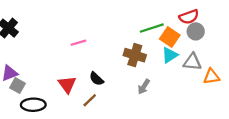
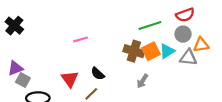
gray circle: (196, 31) -> (183, 34), moved
orange square: (170, 37) -> (151, 51), moved, turned 30
orange triangle: (211, 77) -> (201, 45), moved

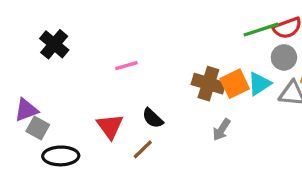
black cross: (14, 26) -> (54, 44), moved
green line: (150, 26) -> (261, 30), moved

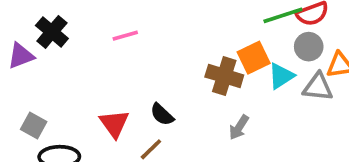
pink line: (126, 66) -> (125, 36), moved
orange square: (235, 84) -> (254, 58), moved
purple triangle: (26, 110) -> (21, 56), moved

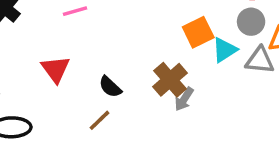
brown cross: (224, 76) -> (170, 80), moved, turned 32
red triangle: (114, 124) -> (56, 69), moved

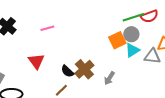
gray circle: (251, 22) -> (131, 34), moved
brown cross: (170, 80) -> (84, 69), moved

